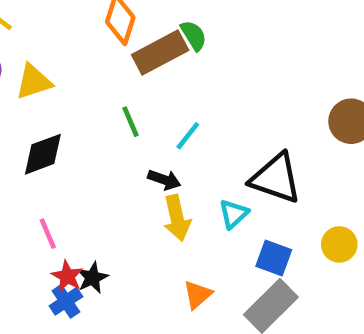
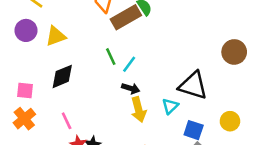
cyan line: (188, 136) -> (129, 64), moved

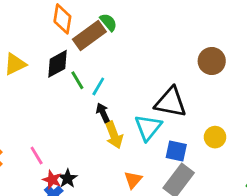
black diamond: (62, 76) -> (57, 64), moved
black arrow: (131, 88) -> (103, 113), turned -126
cyan triangle: (170, 106) -> (148, 127), size x1.5

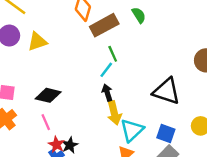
green semicircle: (108, 22) -> (139, 15), moved
black diamond: (57, 64) -> (48, 95), moved, turned 35
green line: (77, 80) -> (113, 54), moved
cyan triangle: (148, 127) -> (132, 130), moved

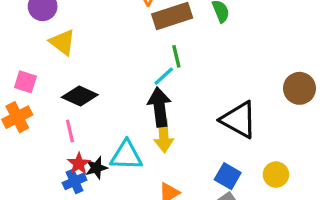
yellow triangle: (37, 41) -> (62, 42), moved, turned 45
black arrow: (107, 93) -> (159, 107), size x1.6
cyan triangle: (132, 130) -> (126, 155), moved, turned 35

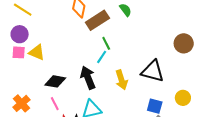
pink square: (25, 82) -> (19, 52), moved
black arrow: (159, 107) -> (88, 78), moved
yellow arrow: (164, 136) -> (121, 80), moved

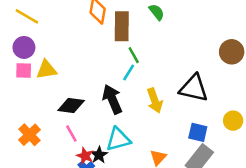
brown rectangle: (97, 20) -> (122, 26), turned -55
yellow triangle: (37, 52) -> (46, 70), turned -30

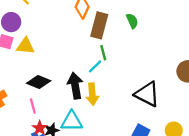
yellow arrow: (155, 101) -> (92, 94), moved

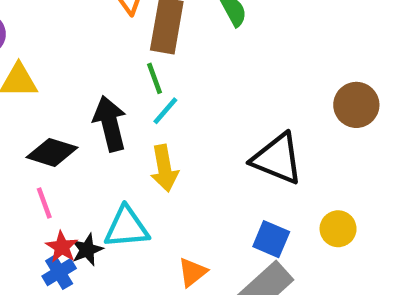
green line: (103, 53) -> (154, 78), moved
black arrow: (75, 86) -> (110, 124), moved

